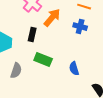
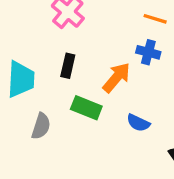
orange arrow: (52, 18) -> (116, 78), moved
blue semicircle: (74, 69) -> (138, 123), turned -48

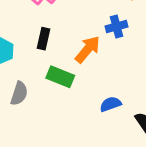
blue cross: (148, 52) -> (117, 27), turned -30
blue semicircle: (138, 123) -> (110, 104), moved, turned 135

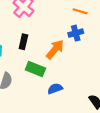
blue semicircle: (110, 104) -> (55, 89), moved

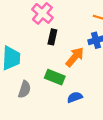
black rectangle: (23, 42) -> (52, 37), moved

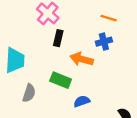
orange arrow: (75, 57) -> (82, 59), turned -115

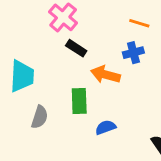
black rectangle: (58, 38) -> (76, 48), turned -70
green rectangle: (61, 80) -> (79, 101), turned 66

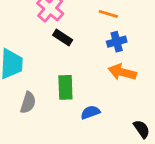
orange line: (139, 23) -> (108, 14), moved
orange arrow: (106, 75) -> (122, 72), moved

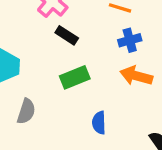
green rectangle: (65, 87) -> (75, 77), moved, turned 70
blue semicircle: (90, 112) -> (99, 123), turned -72

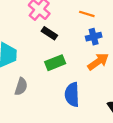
orange arrow: (136, 76) -> (98, 62), turned 130
blue semicircle: (99, 123) -> (72, 94), size x1.5

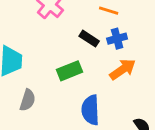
black rectangle: (49, 33) -> (89, 39), moved

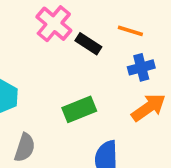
black rectangle: (89, 39) -> (88, 44), moved

